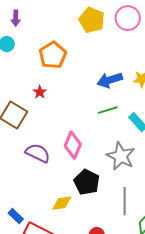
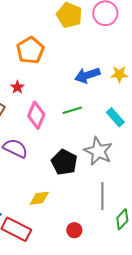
green line: (108, 110) -> (72, 110), moved
pink diamond: (73, 145) -> (36, 115), moved
black pentagon: (87, 182) -> (64, 162), moved

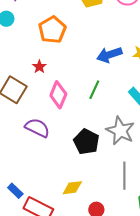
green line: (72, 110) -> (94, 90), turned -48
yellow diamond: (39, 198) -> (72, 188), moved

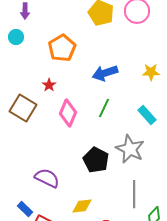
blue arrow: (109, 55) -> (105, 73), moved
purple semicircle: (37, 128) -> (47, 178), moved

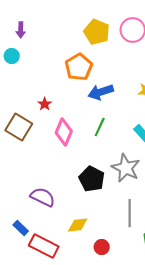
orange pentagon: (62, 48) -> (79, 67), moved

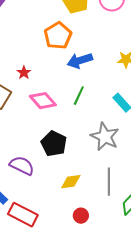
pink diamond: (64, 132) -> (43, 101), turned -64
black pentagon: (92, 179) -> (54, 144), moved
yellow diamond: (78, 225) -> (71, 182), moved

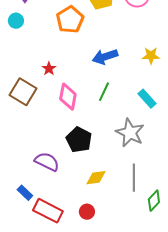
orange pentagon: (58, 36) -> (70, 20), moved
pink diamond: (43, 101) -> (68, 97), turned 52
red circle: (81, 216) -> (87, 212), moved

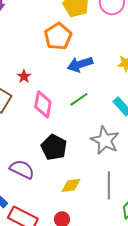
orange pentagon: (70, 20) -> (58, 36), moved
green line: (104, 92) -> (79, 99), turned 30

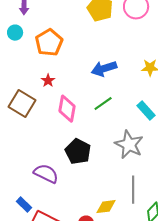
orange pentagon: (58, 36) -> (49, 43), moved
yellow diamond: (71, 185) -> (106, 207), moved

